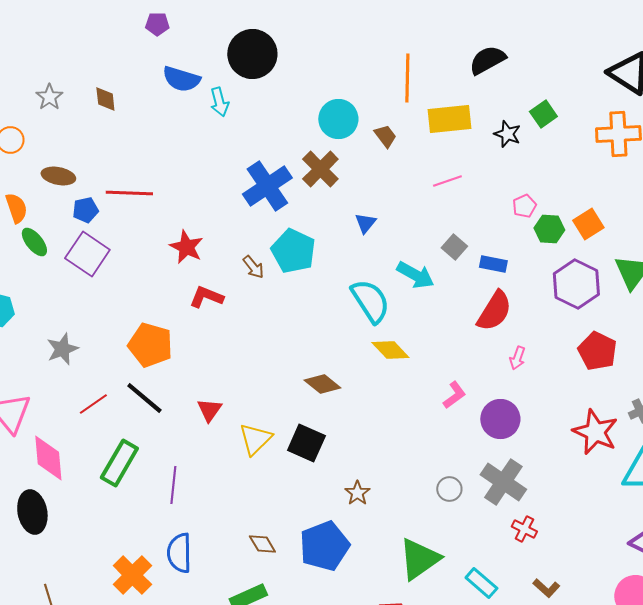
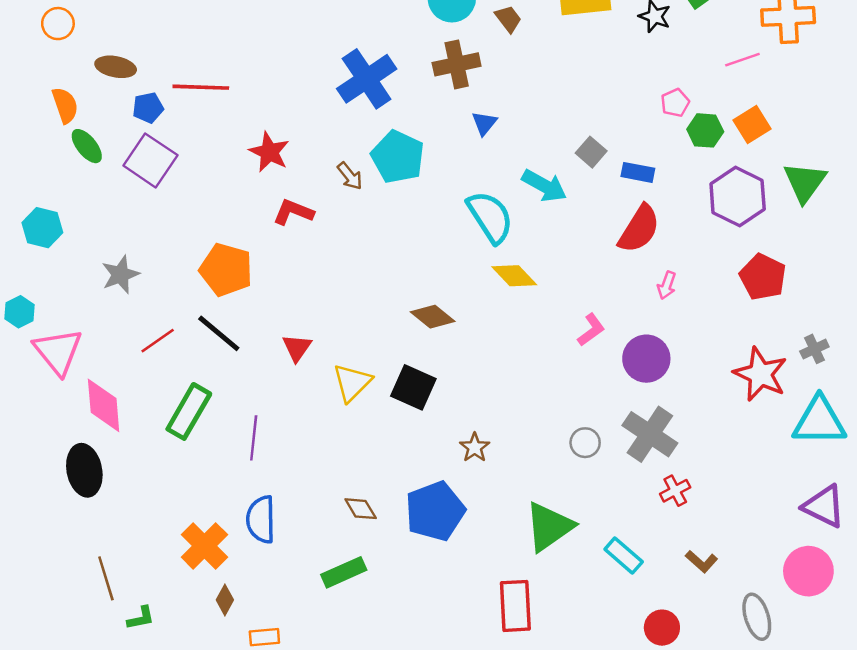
brown cross: (320, 169) -> (457, 64), moved, turned 33
pink line: (447, 181) -> (742, 60), moved
red cross: (524, 529) -> (675, 491), turned 35

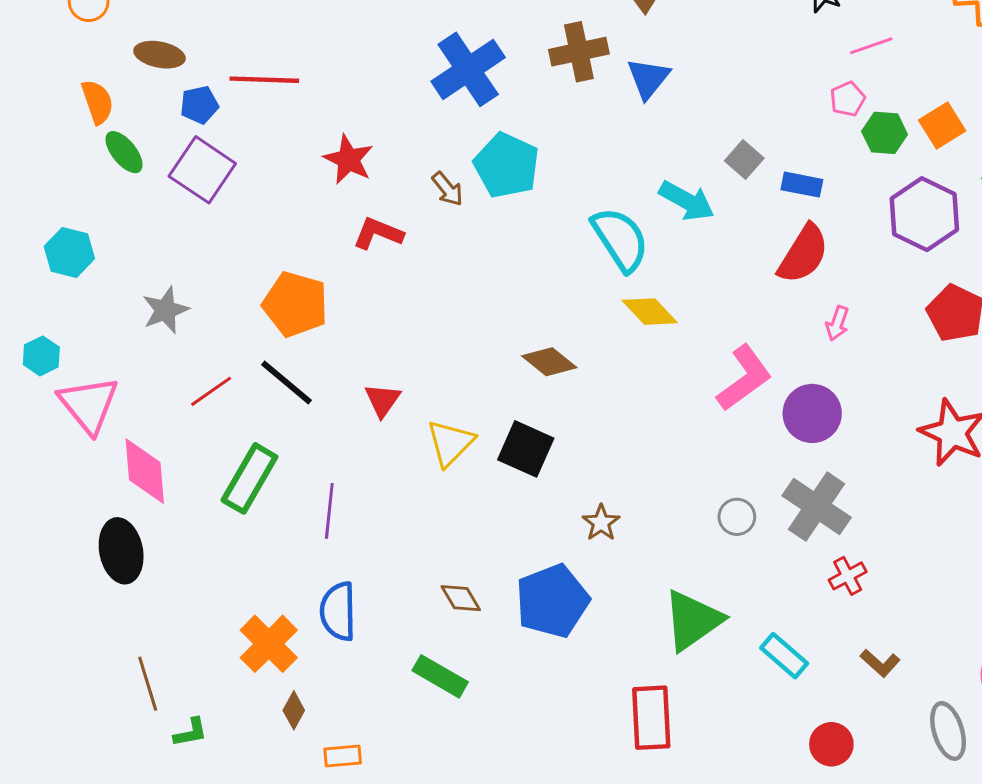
pink line: (742, 60) -> (871, 46), moved
blue triangle: (484, 123) -> (648, 78), moved, size x1.4
pink L-shape: (591, 330) -> (744, 378), size x1.6
green rectangle: (344, 572) -> (440, 676), turned 54

